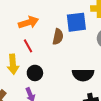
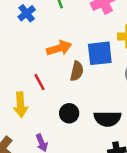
orange arrow: (28, 22) -> (59, 48), moved
black circle: (35, 73) -> (69, 113), moved

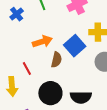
blue square: (100, 53) -> (75, 46), turned -35
black circle: (69, 113) -> (50, 93), size x1.5

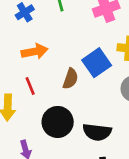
orange arrow: (42, 42) -> (35, 51), moved

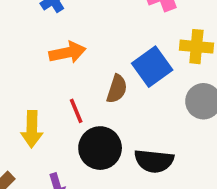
red line: (30, 86) -> (76, 111), moved

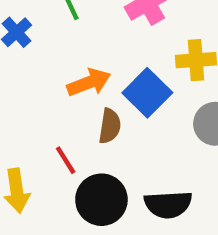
orange arrow: (67, 53) -> (89, 82), moved

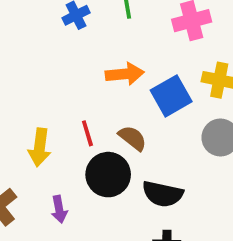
brown semicircle: (110, 126) -> (133, 138), moved, turned -76

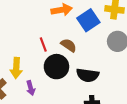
yellow arrow: (40, 147) -> (16, 68), moved

